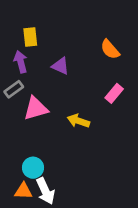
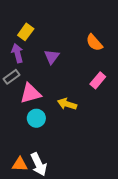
yellow rectangle: (30, 37) -> (26, 32), turned 42
purple triangle: (61, 66) -> (52, 57), turned 42
cyan circle: (33, 168) -> (36, 118), moved

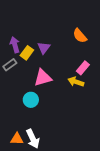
yellow rectangle: (26, 32) -> (27, 53), moved
pink triangle: (30, 93) -> (43, 78), moved
yellow arrow: (67, 104) -> (76, 82), moved

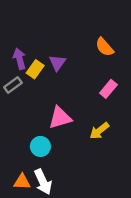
pink triangle: (43, 78) -> (60, 118), moved
yellow arrow: (76, 82) -> (99, 131), moved, turned -56
cyan circle: (31, 100) -> (40, 146), moved

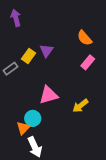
purple arrow: (19, 59) -> (16, 18), moved
pink rectangle: (108, 89) -> (88, 62), moved
orange triangle: (22, 182) -> (23, 128), moved, turned -48

